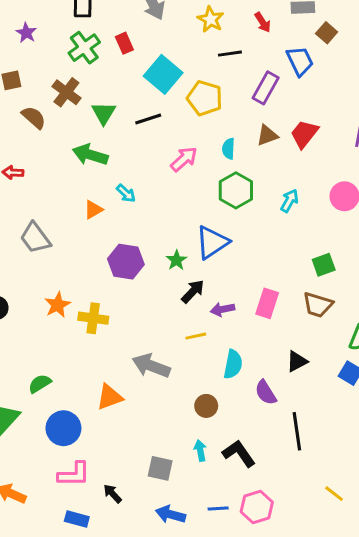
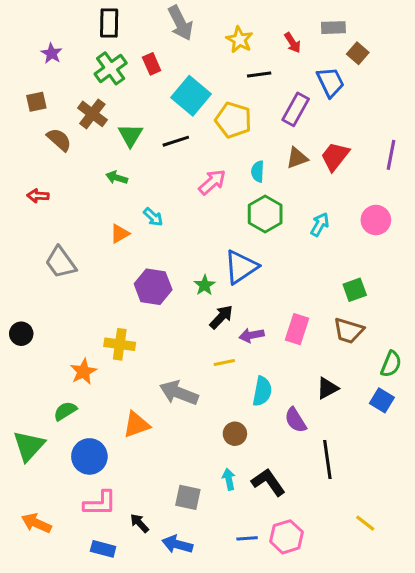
green arrow: (90, 155) -> (117, 178), size x0.6
orange star: (58, 305) -> (83, 372), moved
blue arrow: (171, 514) -> (177, 544), moved

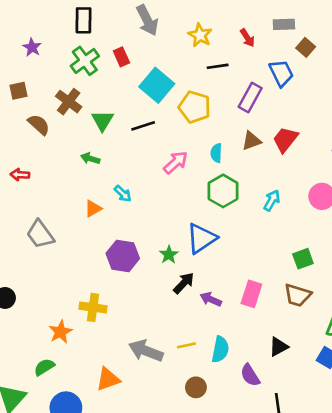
purple arrow: (252, 335) -> (211, 299), turned 35
yellow line: (224, 362) -> (186, 345), moved

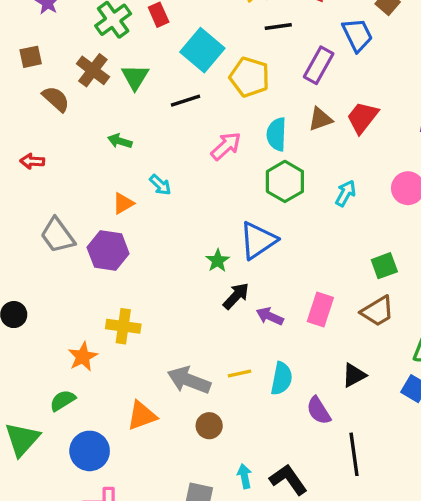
green triangle: (102, 121) -> (135, 77), moved
cyan semicircle: (216, 153) -> (277, 134), size x1.4
purple hexagon: (123, 256) -> (108, 251), moved
brown trapezoid: (298, 295) -> (378, 311), turned -48
brown circle: (196, 387) -> (209, 426), moved

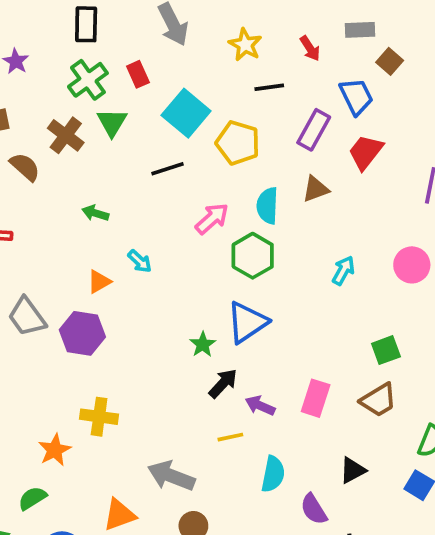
green triangle: (135, 77) -> (112, 122), moved
red trapezoid: (362, 117) -> (366, 152), moved
green hexagon: (285, 181) -> (253, 256), moved
yellow line: (239, 373) -> (230, 437), moved

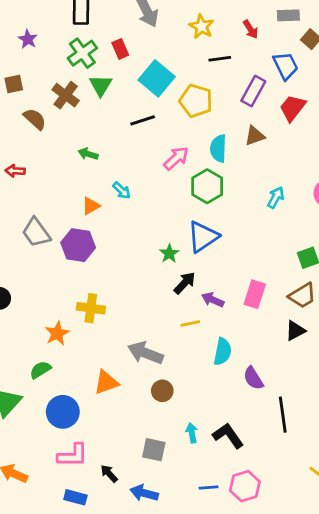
black triangle: (353, 470) -> (295, 331), moved

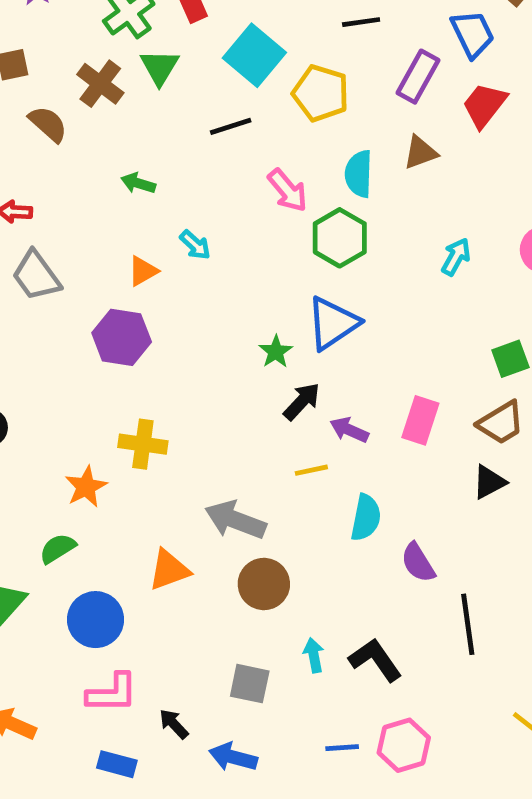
pink arrow: (176, 158) -> (288, 190), turned 92
gray trapezoid: (36, 232) -> (36, 276), moved
brown circle: (162, 391) -> (264, 584), size x1.4

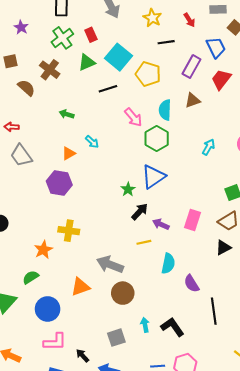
green triangle: (160, 67) -> (87, 62), moved, turned 36
gray square: (250, 684) -> (116, 338), turned -30

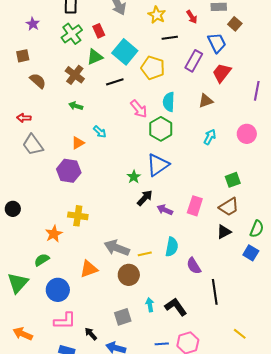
brown cross: (50, 70) -> (75, 75), moved
brown triangle: (193, 100) -> (206, 101), moved
yellow line: (144, 242) -> (145, 254), moved

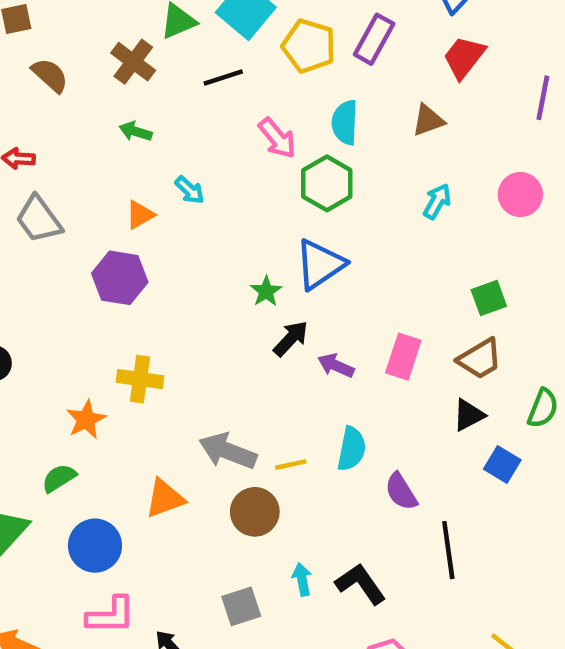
purple rectangle: (194, 61) -> (374, 39), moved
blue square: (251, 253) -> (502, 465), moved

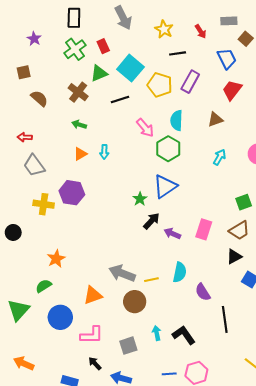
cyan arrow: (190, 190) -> (104, 152), turned 48
orange triangle: (140, 215) -> (80, 154), moved
yellow cross: (140, 379) -> (44, 204), moved
pink L-shape: (111, 615) -> (92, 335), moved

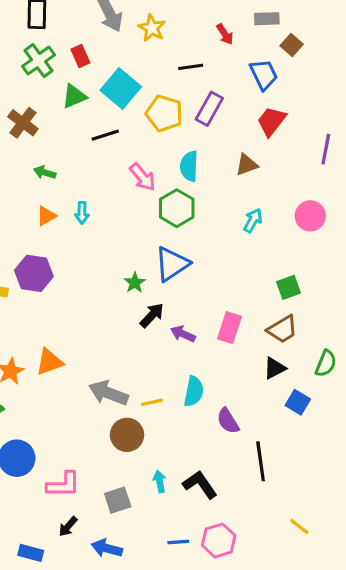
yellow star: (164, 29) -> (152, 28), moved
brown cross: (78, 92) -> (23, 123), moved
orange triangle: (93, 295) -> (49, 362), moved
black arrow: (95, 363) -> (68, 527), turned -96

